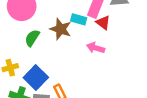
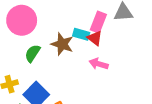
red triangle: (103, 23) -> (95, 38), moved

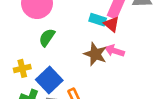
brown star: (62, 44) -> (95, 54), moved

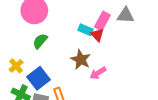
pink arrow: (115, 51) -> (98, 73), moved, turned -56
yellow cross: (22, 68) -> (16, 66), turned -32

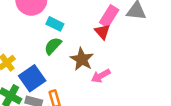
cyan rectangle: (86, 30) -> (55, 24), moved
green semicircle: (40, 41) -> (53, 46), moved

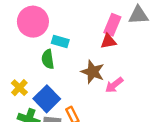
red triangle: (102, 32) -> (108, 41), turned -49
green semicircle: (53, 46) -> (48, 59), moved, turned -42

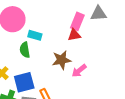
brown star: (93, 72) -> (61, 60), turned -30
blue square: (47, 99) -> (24, 82), turned 30

